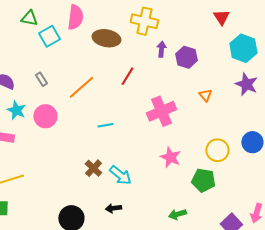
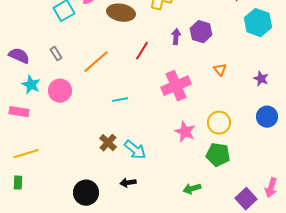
purple arrow: (161, 49) -> (176, 37), moved
purple star: (246, 84) -> (261, 79), moved, size x0.7
yellow circle: (217, 150) -> (219, 123), moved

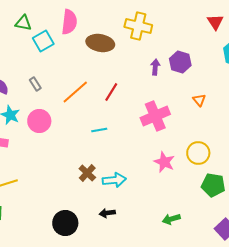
red line: (142, 51) -> (111, 92), moved
cyan arrow: (135, 150) -> (114, 180), turned -45
green pentagon: (218, 155) -> (213, 185), moved

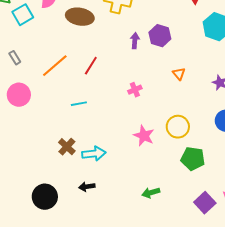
pink cross: (155, 116) -> (135, 90), size x0.5

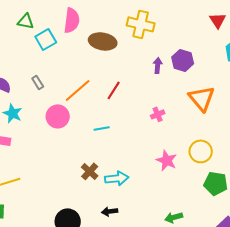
orange triangle: (179, 74) -> (202, 98), size x2.0
pink circle: (19, 95) -> (58, 116), moved

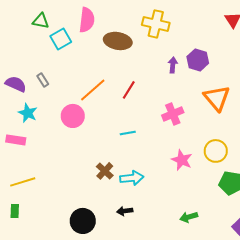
gray rectangle: (38, 82) -> (43, 80), moved
pink cross: (158, 114) -> (173, 114), size x1.5
cyan line: (102, 128) -> (128, 133), moved

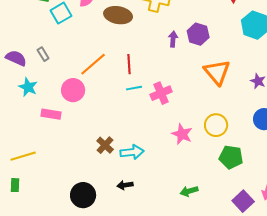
red line: (129, 90) -> (129, 64), turned -36
pink cross: (173, 114) -> (161, 93), moved
cyan line: (128, 133) -> (134, 88), moved
pink rectangle: (16, 140) -> (51, 114), moved

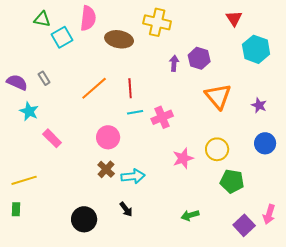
pink circle: (73, 90) -> (108, 137), moved
pink rectangle: (51, 114) -> (52, 138), turned 36
pink star: (182, 134) -> (183, 158), turned 30
black arrow: (125, 185) -> (126, 209), turned -119

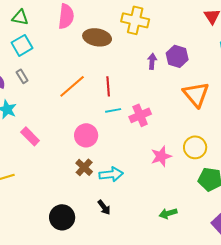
cyan square: (62, 37) -> (22, 45), moved

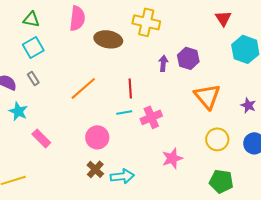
red line: (108, 86) -> (130, 88), moved
yellow circle: (195, 147) -> (217, 139), moved

